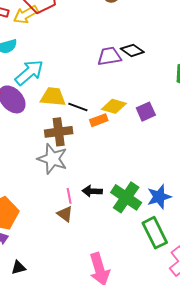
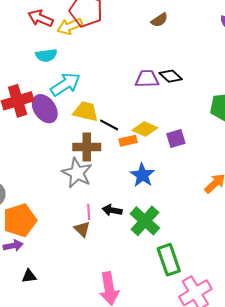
blue star: (159, 197) -> (142, 175), moved, turned -30

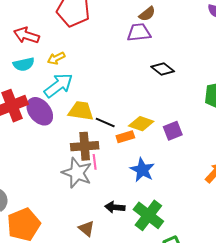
red arrow: (40, 18) -> (27, 35), moved
yellow arrow: (70, 26) -> (56, 58), moved, size x0.7
cyan semicircle: (46, 55) -> (24, 64), moved
purple trapezoid: (147, 79) -> (139, 32), moved
pink line: (89, 212) -> (95, 162), moved

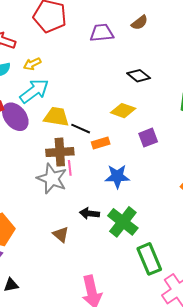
brown semicircle: (147, 14) -> (140, 23), moved
purple trapezoid: (139, 32) -> (102, 33), moved
yellow diamond: (141, 124) -> (123, 111), moved
blue star: (142, 170) -> (117, 176), turned -30

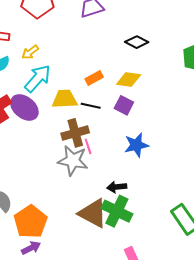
purple square: (148, 138) -> (124, 105), moved, turned -30
orange rectangle: (101, 143) -> (94, 78), moved
green cross: (123, 222) -> (117, 211), moved
brown triangle: (61, 234) -> (93, 213), size x1.8

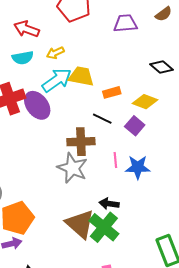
yellow trapezoid: (65, 99) -> (81, 76), moved
pink line: (88, 146) -> (115, 160), moved

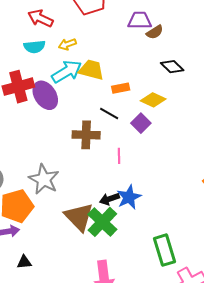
brown semicircle: (164, 14) -> (155, 32), moved
blue star: (138, 167) -> (129, 197), moved, turned -30
gray star: (72, 168) -> (44, 179), moved
black arrow: (109, 204) -> (109, 199), turned -30

